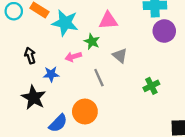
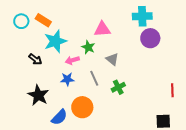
cyan star: (65, 23) -> (55, 41), moved, turned -30
black arrow: (30, 56) -> (35, 59), turned 144
blue star: (51, 74) -> (67, 79), moved
green cross: (151, 86) -> (118, 87), moved

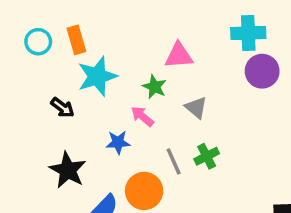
orange rectangle: (43, 20) -> (76, 40), turned 42
pink arrow: (72, 60) -> (142, 116), moved, turned 56
gray line: (94, 78) -> (174, 161), moved

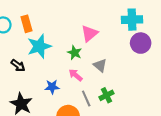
pink triangle: (179, 56) -> (89, 33), turned -36
pink arrow: (142, 116) -> (76, 75), moved

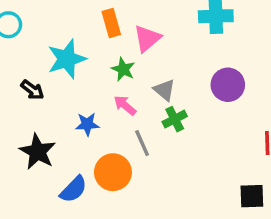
orange rectangle: (27, 24) -> (111, 23), moved
purple circle: (141, 43) -> (228, 85), moved
green cross: (106, 95) -> (175, 119), moved

